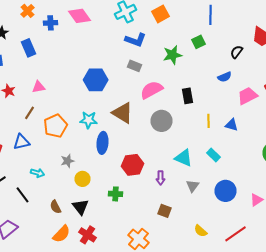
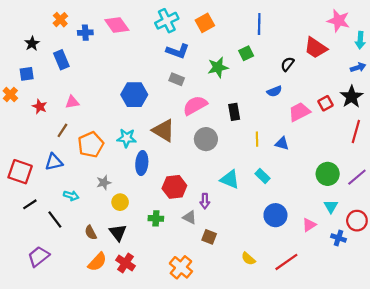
gray triangle: (192, 186) -> (190, 217), moved, turned -40

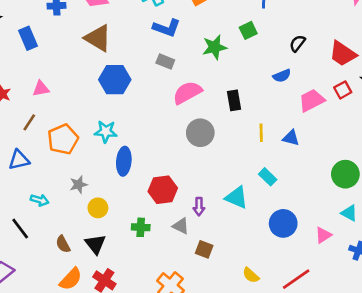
red trapezoid: (316, 48) -> (343, 54), moved
brown triangle: (164, 130) -> (98, 38), moved
cyan triangle: (230, 179) -> (237, 197), moved
cyan triangle: (331, 206) -> (349, 213), turned -32

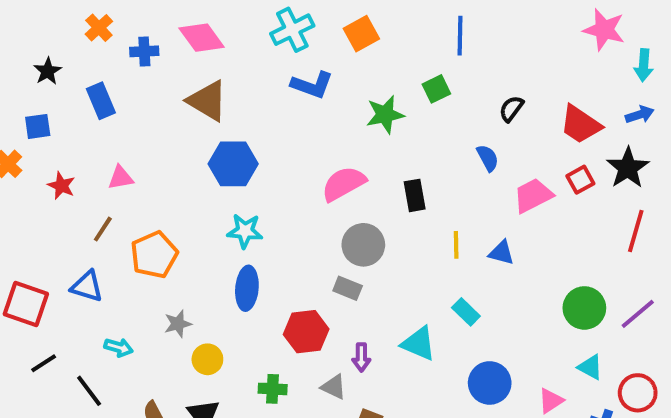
gray rectangle: (165, 61) -> (348, 288), moved
blue semicircle: (282, 76) -> (488, 158), turned -96
cyan star: (106, 131) -> (245, 231), moved
blue triangle: (19, 160) -> (87, 286), turned 30

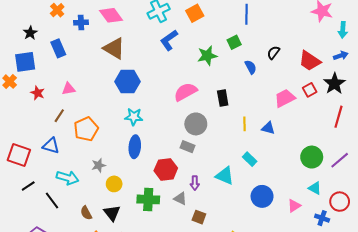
blue L-shape: (312, 85) -> (169, 40), turned 125
blue square: (38, 126) -> (25, 62), size x1.5
blue semicircle: (488, 158) -> (251, 67), moved
cyan arrow: (119, 347) -> (68, 178), size x1.5
green cross: (273, 389) -> (148, 199), size x1.5

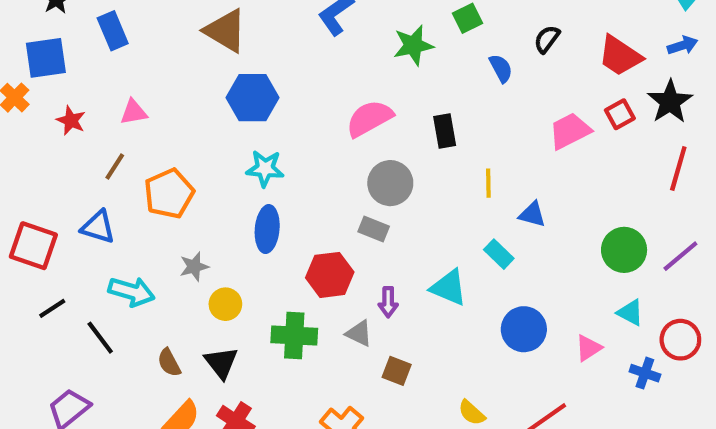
blue triangle: (268, 128) -> (532, 214), moved

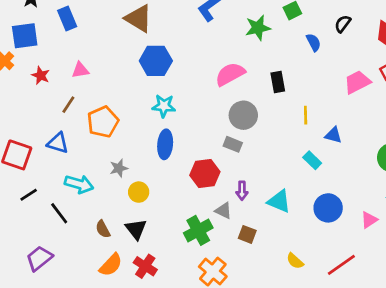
cyan triangle: (449, 287) -> (279, 201), moved
green cross: (294, 335) -> (198, 230), moved, turned -32

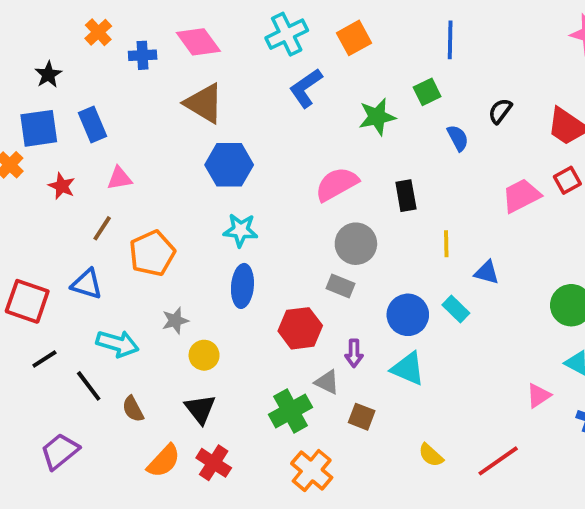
blue rectangle: (67, 18) -> (93, 124), moved
blue circle: (328, 208) -> (408, 315), moved
brown semicircle: (103, 229) -> (133, 409), moved

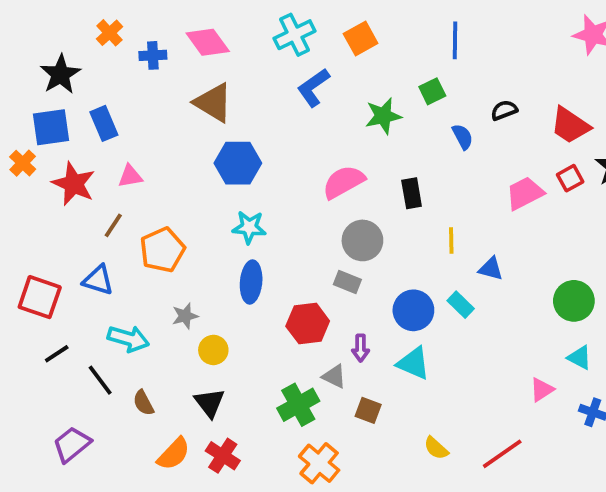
black star: (48, 74) -> (60, 74), size x1.5
black semicircle: (500, 111) -> (504, 110), turned 32
red star: (62, 186) -> (74, 184), size x1.6

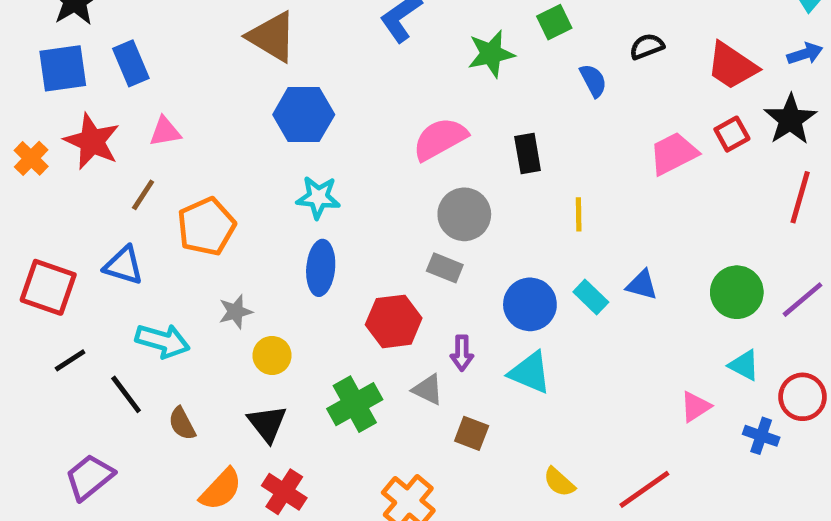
orange cross: (23, 163) -> (31, 158), moved
blue triangle: (491, 269) -> (642, 285), moved
green cross: (298, 405) -> (355, 404), moved

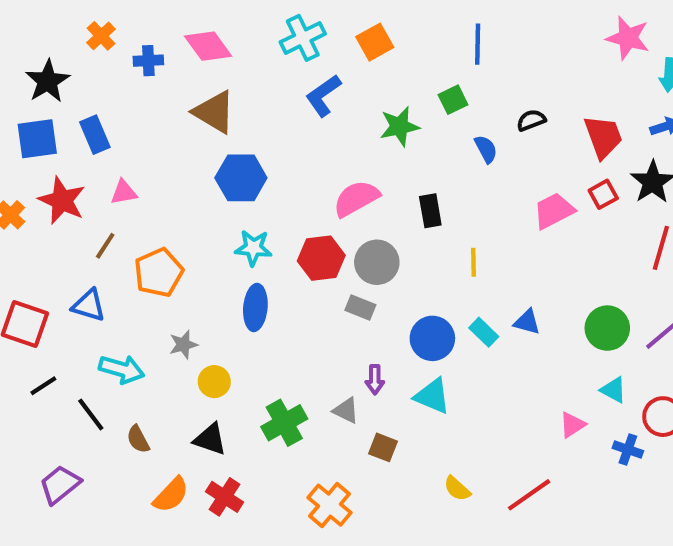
red trapezoid: (732, 66) -> (603, 137), turned -144
red hexagon: (394, 321) -> (321, 258), moved
black triangle: (267, 424) -> (210, 439), turned -33

